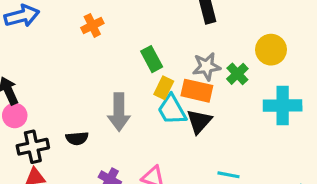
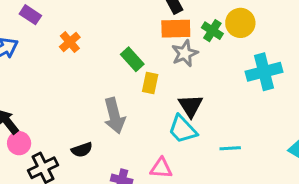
green cross: (237, 74) -> (212, 31), moved
orange rectangle: (197, 91) -> (176, 29), moved
cyan trapezoid: (172, 110) -> (183, 129), moved

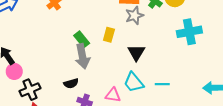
green rectangle: (132, 59) -> (82, 39), moved
cyan trapezoid: (183, 129) -> (134, 82), moved
black semicircle: (82, 150) -> (71, 83), moved

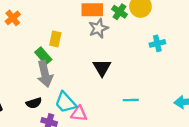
cyan cross: (189, 32) -> (157, 43), size x0.6
yellow rectangle: (109, 35) -> (55, 39), moved
cyan trapezoid: (134, 82) -> (65, 102), moved

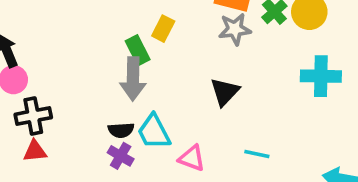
cyan cross: (157, 43) -> (321, 76), size x1.5
black semicircle: (34, 103) -> (121, 130), moved
pink triangle: (79, 114) -> (192, 158), moved

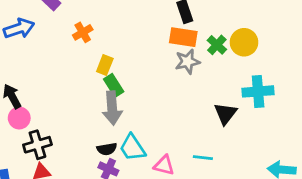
yellow rectangle: (163, 29) -> (105, 65), moved
black triangle: (225, 92) -> (225, 114), moved
cyan line: (257, 154) -> (203, 158), moved

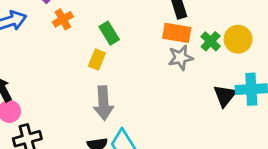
orange cross: (83, 32) -> (63, 19), moved
green rectangle: (114, 85) -> (109, 33), moved
black triangle: (225, 114) -> (225, 96), moved

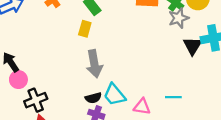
gray star: (181, 58) -> (179, 18), moved

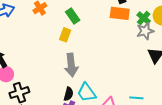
black semicircle: (93, 98) -> (68, 94), turned -64

